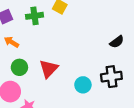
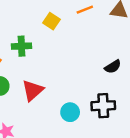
green cross: (34, 16) -> (21, 46), moved

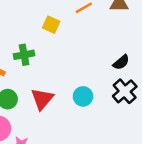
black cross: (103, 106) -> (125, 91), moved, turned -30
cyan circle: (70, 112) -> (83, 96), moved

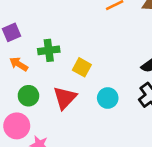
yellow square: (51, 25) -> (82, 67), moved

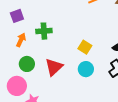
orange arrow: (19, 64) -> (21, 40), turned 80
yellow square: (82, 67) -> (85, 47), moved

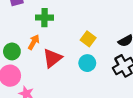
orange arrow: (21, 40) -> (34, 42), moved
green circle: (27, 64) -> (12, 51), moved

